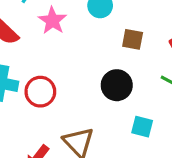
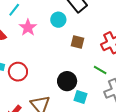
black circle: (117, 85) -> (67, 81), moved

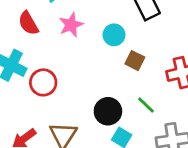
cyan circle: (58, 20) -> (114, 35), moved
green line: (100, 70) -> (146, 105), moved

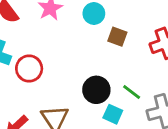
green line: (146, 105) -> (132, 92), moved

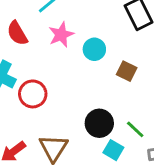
cyan circle: (94, 13) -> (94, 49), moved

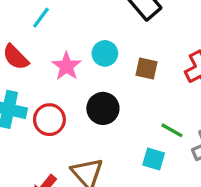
pink star: (61, 35) -> (66, 66), moved
black circle: (99, 123) -> (103, 108), moved

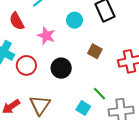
cyan circle: (105, 53) -> (74, 20), moved
pink star: (66, 66) -> (46, 36), turned -30

